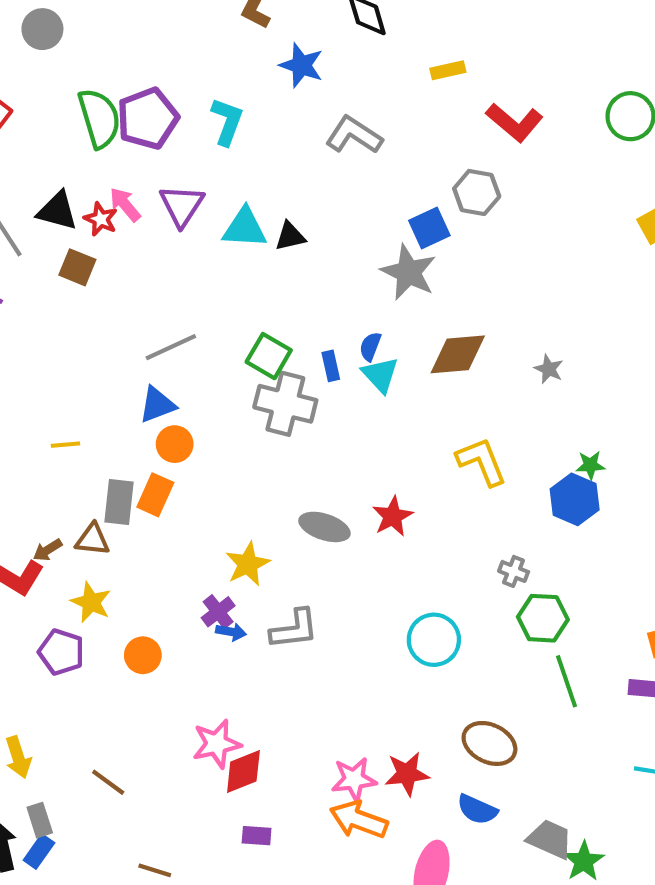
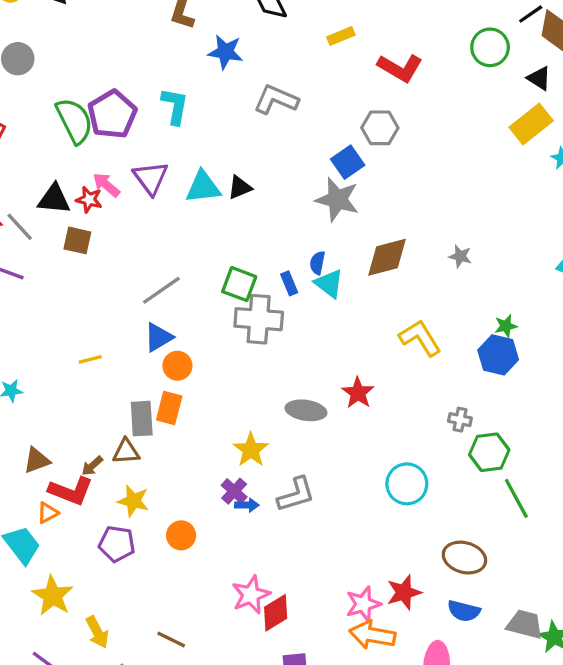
yellow line: (65, 445) -> (90, 359), moved

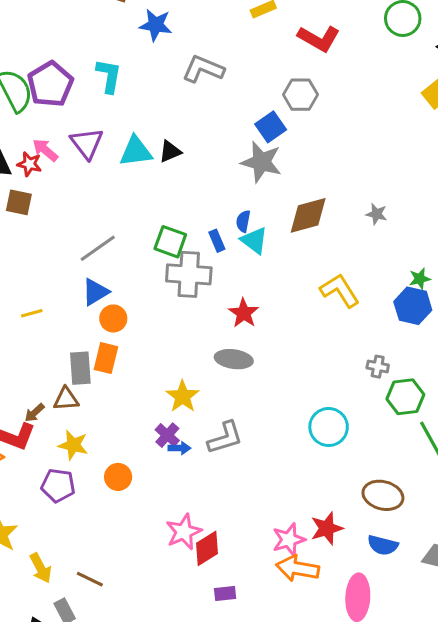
red star: (358, 393) -> (244, 313), moved
brown line: (171, 639) -> (90, 579), moved

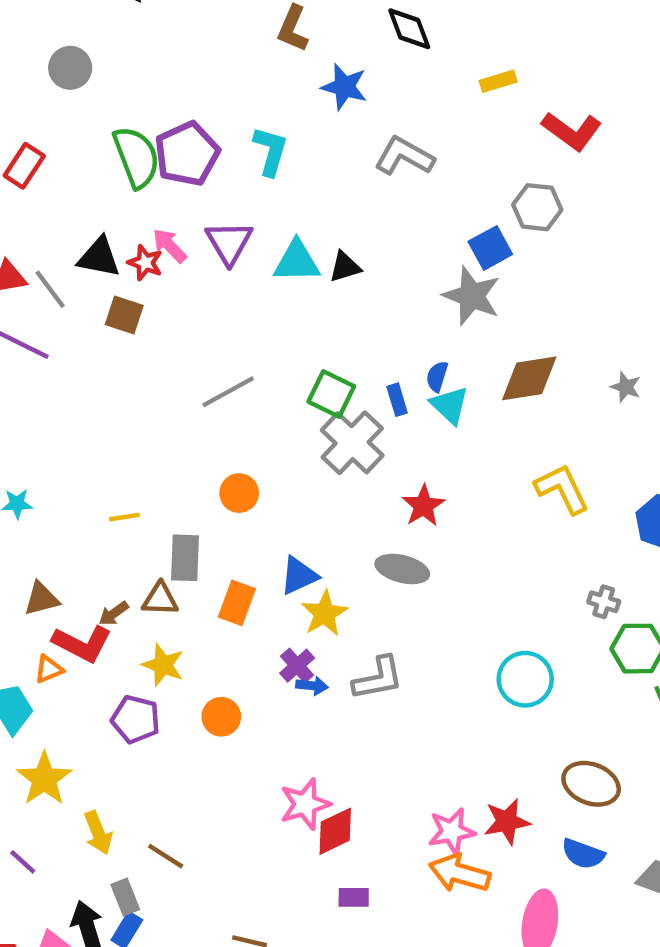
gray cross: (189, 274) -> (352, 443), turned 33
blue triangle: (95, 292) -> (299, 576), moved
yellow line: (32, 313) -> (124, 517), moved
orange rectangle: (106, 358) -> (237, 603), moved

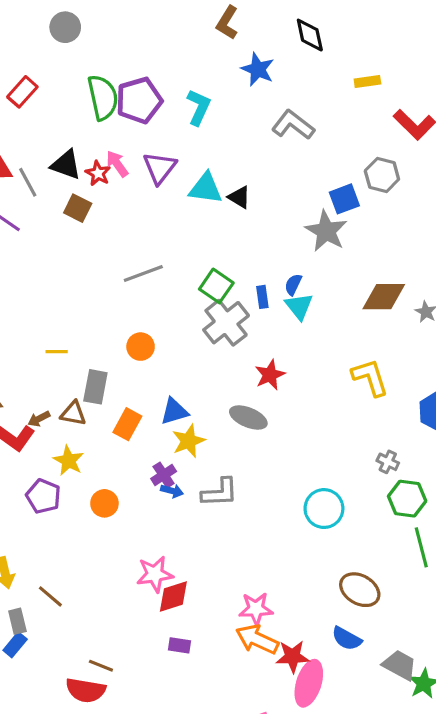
black triangle: (345, 267) -> (239, 197), turned 40
brown diamond: (529, 378) -> (384, 297), moved
red star: (507, 822) -> (293, 657), moved

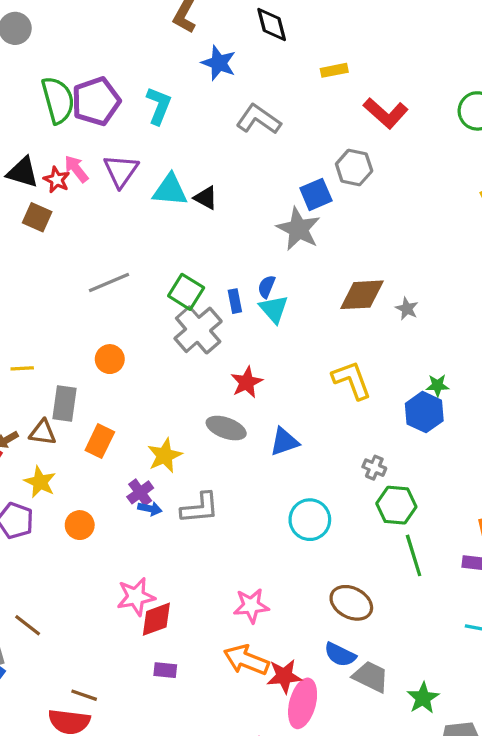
blue triangle: (174, 411) -> (284, 442), moved
pink star: (256, 609) -> (251, 606), moved
gray trapezoid: (400, 665) -> (371, 677), moved

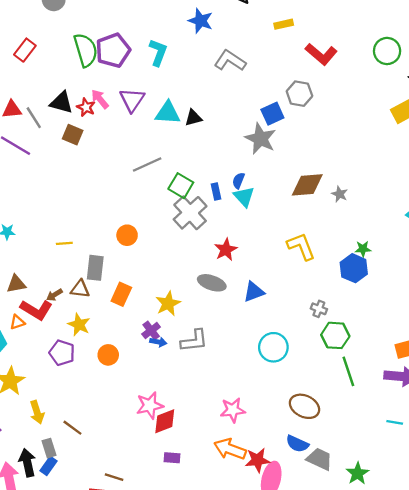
black triangle: (206, 198) -> (193, 118), turned -42
gray line: (109, 283) -> (147, 164), moved

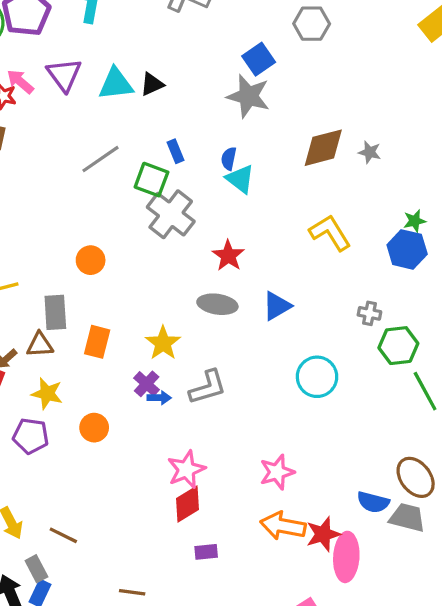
gray hexagon: (299, 94) -> (312, 24), moved
blue rectangle: (216, 192) -> (176, 151), moved
pink star: (150, 405) -> (186, 470), moved
brown ellipse: (305, 406) -> (416, 477), moved, turned 36

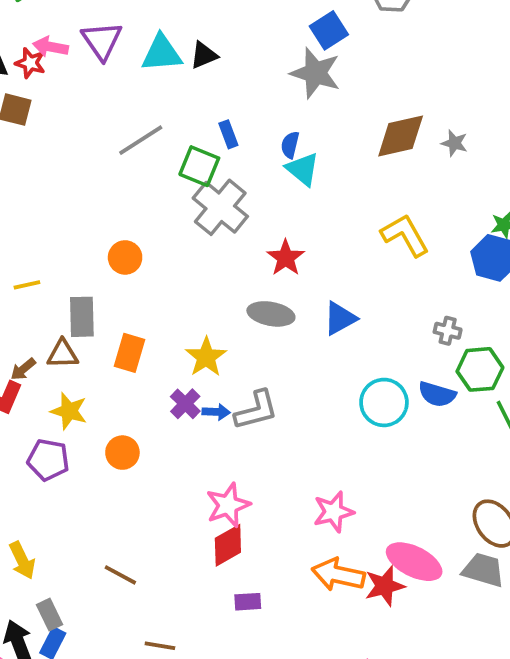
pink arrow: (20, 82) -> (51, 47), turned -32
blue arrow: (159, 398) -> (216, 412), moved
blue semicircle: (373, 502) -> (437, 394), moved
brown line: (63, 535) -> (120, 575), moved
pink ellipse: (346, 557) -> (414, 562), moved, turned -69

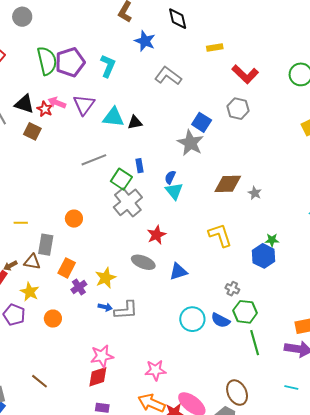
blue square: (329, 30) -> (202, 122), turned -36
purple cross: (185, 404) -> (79, 287), moved

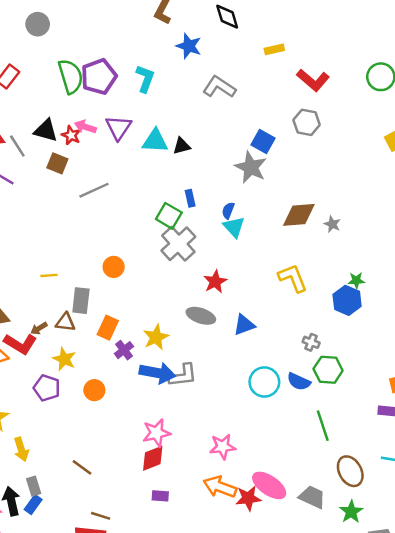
gray line: (94, 160) -> (94, 190), moved
blue arrow: (105, 307) -> (157, 373), size x2.0
green line: (255, 343) -> (323, 426), moved
brown ellipse: (237, 393) -> (350, 471), moved

